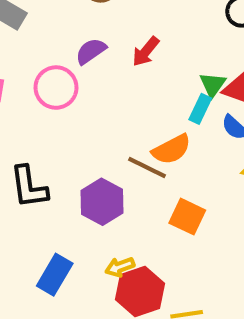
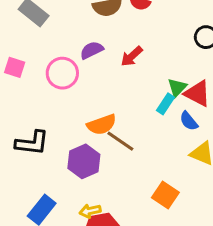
orange semicircle: (171, 149) -> (102, 125), moved
black L-shape: (29, 187) -> (32, 143), turned -84
orange square: (187, 217) -> (165, 195), moved

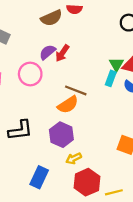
red arrow: (132, 56) -> (62, 53), moved
brown line: (120, 141) -> (76, 90), moved
yellow arrow: (90, 211) -> (74, 158), moved

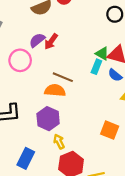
green triangle: (116, 64) -> (102, 53), turned -32
orange semicircle: (68, 105) -> (55, 90), turned -144
yellow arrow: (74, 158) -> (59, 142), turned 88

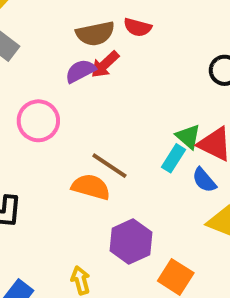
purple semicircle: (37, 40) -> (80, 71), moved
red arrow: (51, 41) -> (105, 64), moved
purple hexagon: (48, 119) -> (131, 241), moved

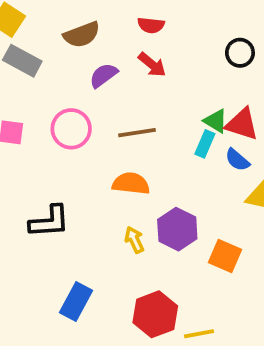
brown semicircle: (95, 34) -> (82, 35), moved
red arrow: (105, 64) -> (152, 65), moved, turned -88
brown line: (109, 166) -> (137, 133), moved, turned -33
yellow arrow: (81, 280) -> (134, 240), moved

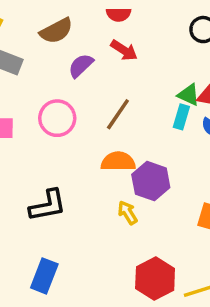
brown line: (137, 133) -> (118, 114), turned -40
purple hexagon: (177, 229) -> (151, 181), moved
blue rectangle: (76, 302) -> (44, 276), moved

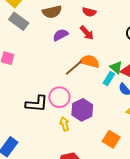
pink circle: (57, 118) -> (59, 97), moved
orange semicircle: (118, 162) -> (90, 61), moved
black L-shape: (48, 205) -> (37, 104), moved

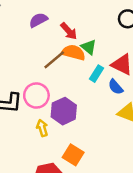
red arrow: (87, 33) -> (69, 31), moved
green triangle: (116, 67) -> (89, 47), moved
orange square: (111, 139) -> (73, 155), moved

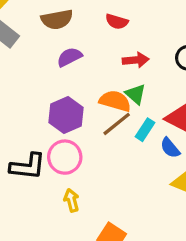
red arrow: (69, 31) -> (136, 60), moved, turned -54
brown line: (54, 60) -> (117, 124), moved
purple hexagon: (64, 111) -> (66, 115), moved

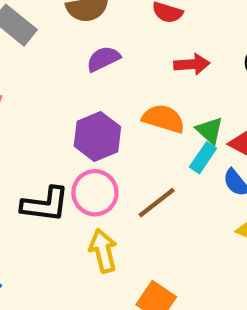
green triangle: (136, 94) -> (210, 130), moved
brown line: (117, 124) -> (157, 203), moved
yellow arrow: (72, 200) -> (103, 251), size x1.4

